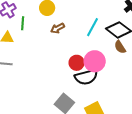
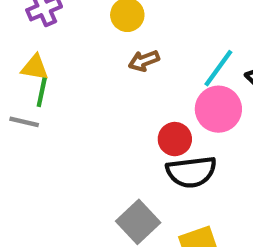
green line: (23, 23) -> (42, 92), moved
pink circle: (95, 61) -> (218, 109), moved

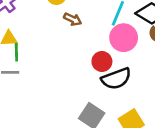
brown arrow: (144, 61) -> (73, 19), turned -120

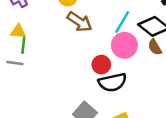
brown arrow: (73, 19) -> (80, 22), size x1.5

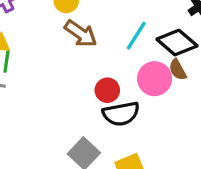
pink circle: (124, 45) -> (155, 79), moved

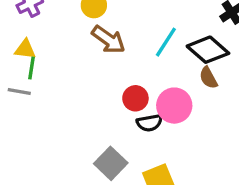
pink circle: (155, 79) -> (174, 106), moved
black semicircle: (121, 114) -> (149, 123), size x0.7

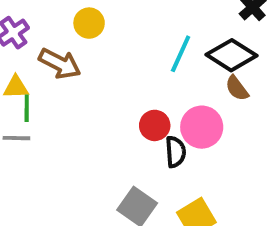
brown arrow: (108, 40) -> (60, 64), moved
black semicircle: (149, 123) -> (176, 152), turned -75

